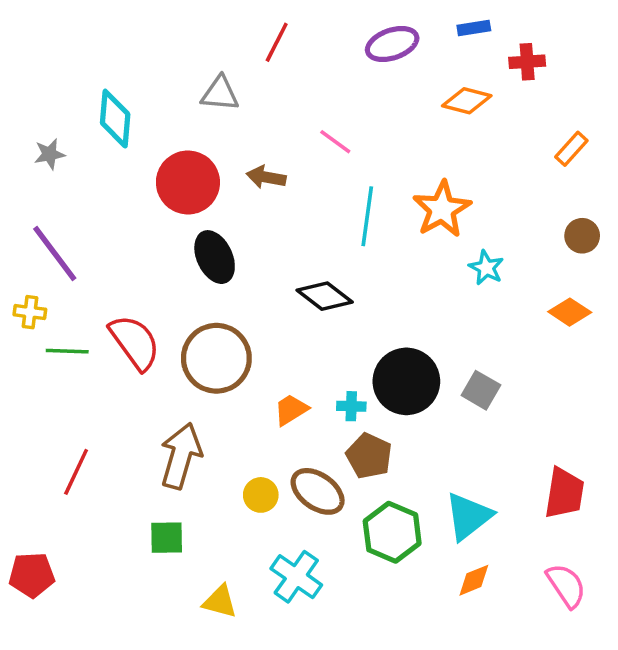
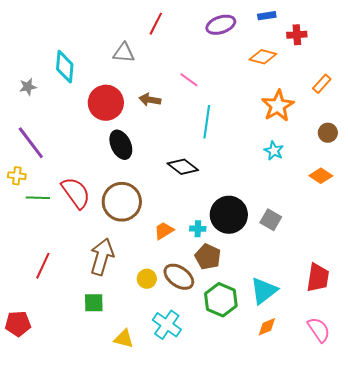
orange star: (442, 209) -> (278, 106), moved

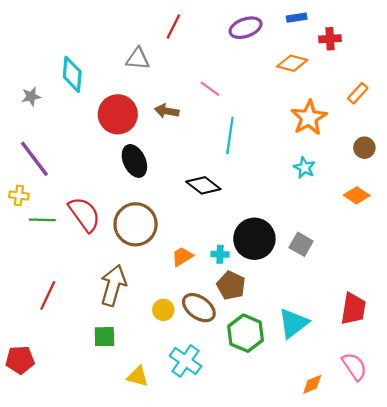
orange diamond: (267, 327) -> (312, 384), moved

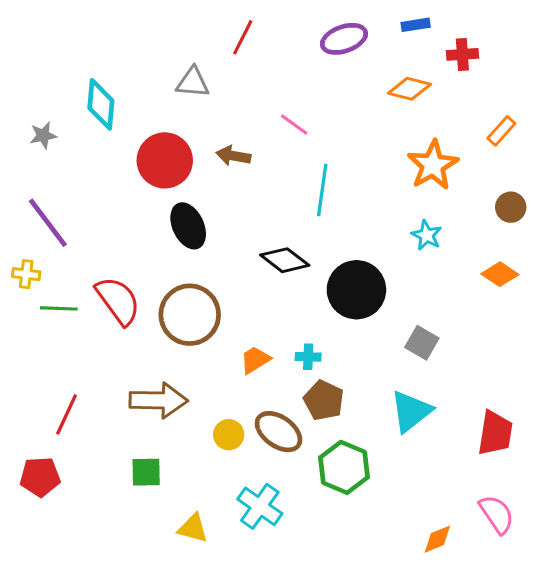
black circle: (254, 239) -> (356, 290), moved
brown arrow: (113, 285) -> (159, 400), turned 75
cyan triangle: (293, 323) -> (411, 411), moved
red pentagon: (20, 360) -> (40, 477), moved

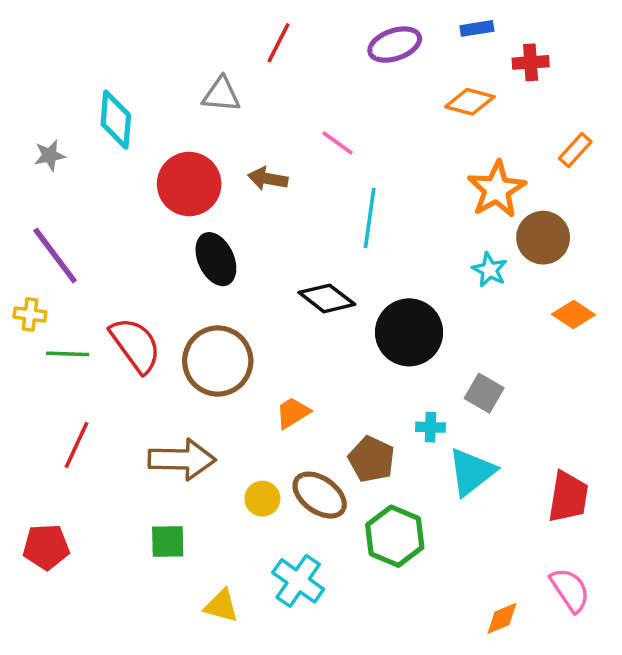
brown circle: (511, 207) -> (543, 238), moved, size x1.5
cyan cross: (308, 357) -> (430, 427), moved
red line: (67, 414) -> (76, 445), moved

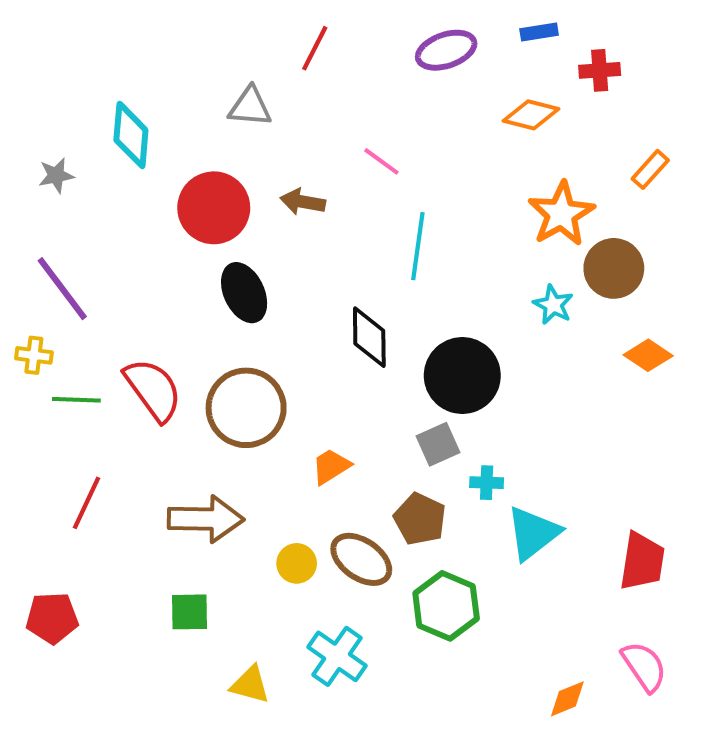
black diamond: (327, 298) -> (369, 337), turned 52
gray square: (484, 393) -> (438, 444), moved, turned 36

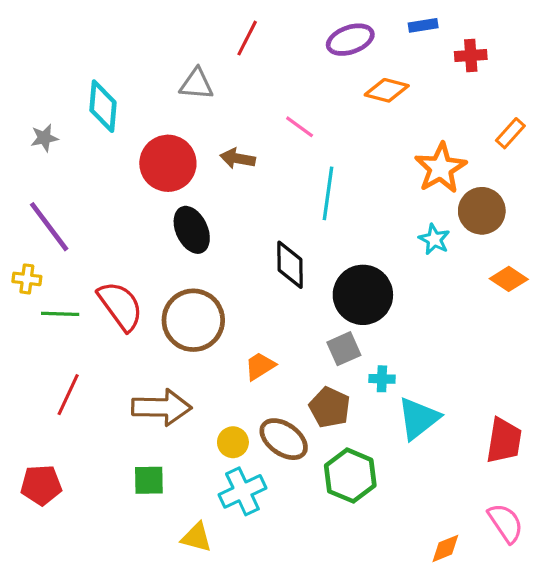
orange diamond: (531, 115) -> (387, 90), moved
cyan cross: (337, 656) -> (242, 491), moved, turned 30

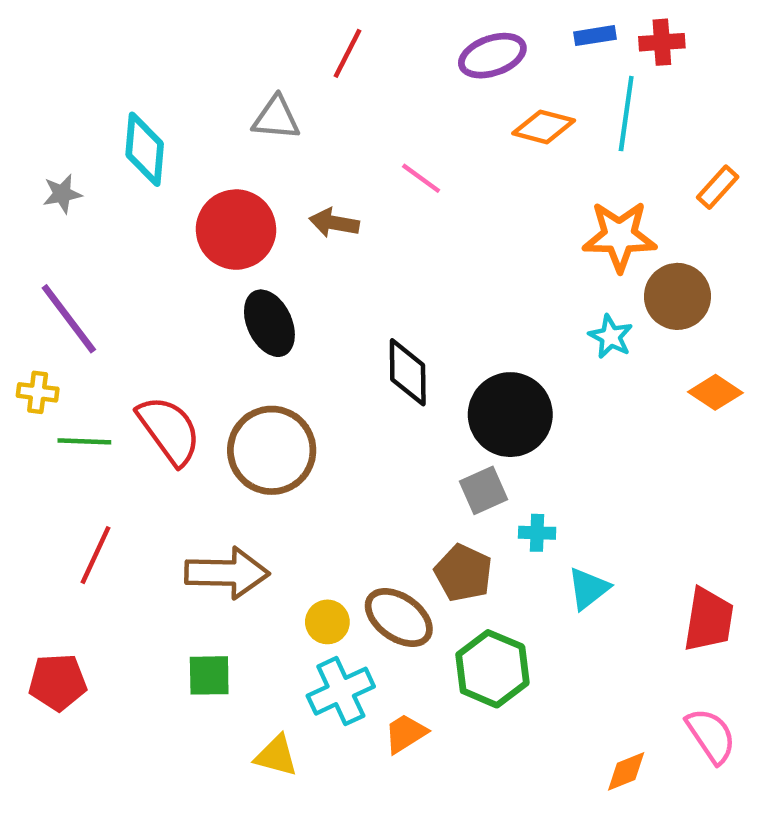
red cross: (471, 55) -> (662, 42), moved
orange star: (441, 168) -> (620, 236), turned 30
cyan line: (328, 193) -> (626, 114), moved
orange trapezoid: (260, 366) -> (405, 733), moved
cyan triangle: (418, 418) -> (588, 589), size x0.7

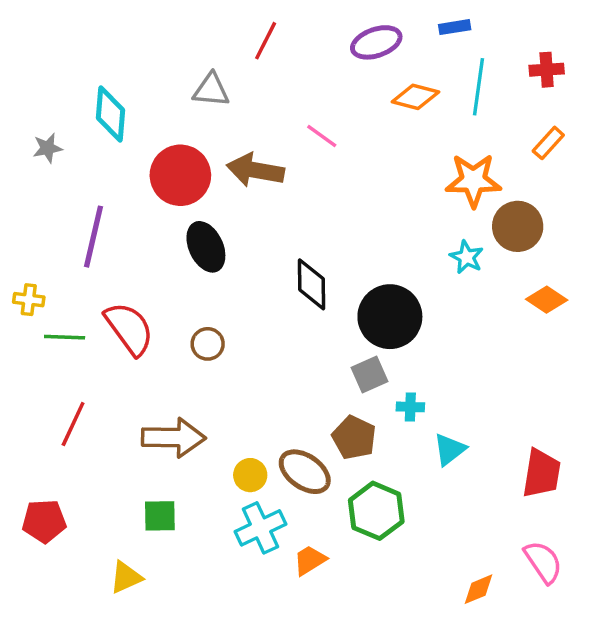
red cross: (662, 42) -> (547, 70), moved
brown arrow: (334, 223) -> (255, 170), size x1.5
purple line: (69, 319) -> (94, 237), moved, turned 50
brown circle: (272, 450) -> (208, 344), size x0.5
yellow triangle: (276, 756) -> (126, 577), moved, turned -39

